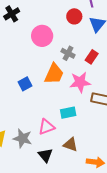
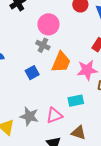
gray cross: (68, 53) -> (43, 45), moved
gray star: (23, 138) -> (29, 116), moved

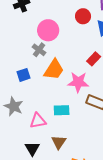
gray star: (29, 116) -> (14, 106), moved
brown triangle: (79, 133) -> (59, 142), turned 35

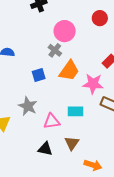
black triangle: (32, 149) -> (45, 149), turned -49

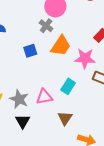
gray star: (28, 106) -> (19, 99), moved
cyan rectangle: (76, 111) -> (68, 86), turned -56
black triangle: (45, 149) -> (23, 121), moved, turned 49

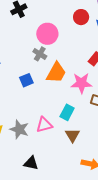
brown triangle: (65, 118) -> (73, 135), moved
black triangle: (23, 121) -> (31, 163), moved, turned -42

